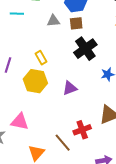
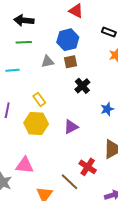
cyan line: (17, 14) -> (12, 70), moved
black cross: (85, 49) -> (82, 86), size x0.7
red cross: (82, 130) -> (88, 167), turned -30

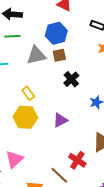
gray triangle: (48, 62) -> (36, 55), size x1.5
pink triangle: (25, 165) -> (14, 159), turned -48

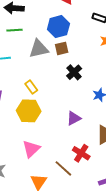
purple triangle: (60, 120) -> (74, 118), moved
pink triangle: (14, 159) -> (31, 149), moved

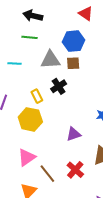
black cross: (74, 72) -> (59, 86), moved
brown line: (63, 168) -> (47, 174), moved

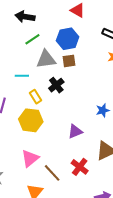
green line: (30, 37) -> (32, 39), moved, turned -35
cyan line: (14, 63) -> (22, 76), moved

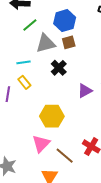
yellow rectangle: (35, 97) -> (24, 82), moved
yellow hexagon: (31, 120) -> (52, 116), moved
purple triangle: (75, 131) -> (85, 91), moved

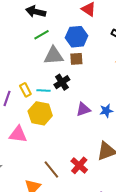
cyan line: (23, 62) -> (44, 91), moved
yellow hexagon: (52, 116) -> (40, 113), moved
pink triangle: (41, 144) -> (18, 134), moved, turned 42

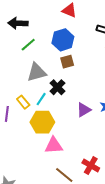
gray triangle: (54, 56) -> (37, 72), moved
cyan line: (44, 91) -> (41, 99), turned -48
pink triangle: (18, 134) -> (54, 145), moved

